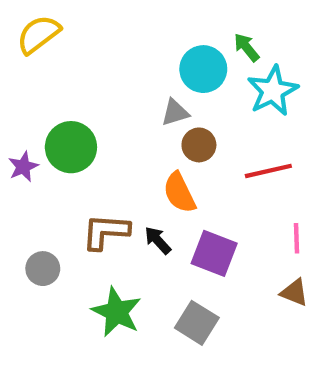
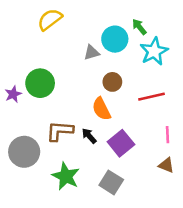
yellow semicircle: (38, 34) -> (50, 19), moved
gray triangle: (175, 112) -> (92, 53), moved
purple square: (214, 253) -> (121, 143), turned 30
gray circle: (43, 269) -> (24, 152), size x1.6

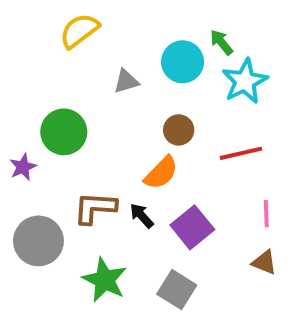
gray triangle: (92, 53) -> (126, 81), moved
purple star: (13, 94) -> (23, 167), moved
orange semicircle: (101, 109) -> (161, 173), turned -110

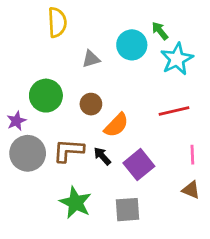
yellow semicircle: (79, 31) -> (57, 22), turned 124
brown circle: (179, 130) -> (91, 104), moved
gray circle: (38, 241) -> (28, 153), moved
gray square: (177, 290) -> (128, 210), turned -36

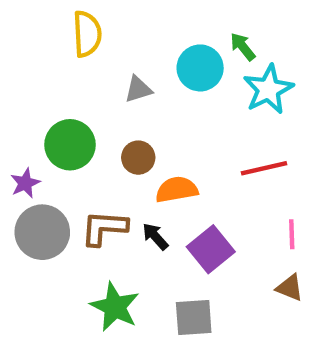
orange semicircle: (116, 125) -> (177, 190), turned -144

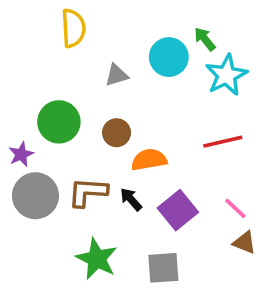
pink line: (292, 234) -> (235, 208), moved, turned -45

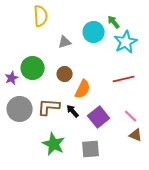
purple star: (21, 154) -> (12, 78), moved
orange semicircle: (149, 160) -> (83, 89), turned 126

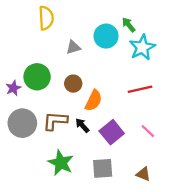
brown triangle: (136, 135) -> (143, 174), moved

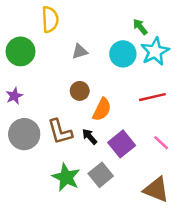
cyan circle: (106, 36) -> (123, 54), moved
green circle: (37, 77) -> (20, 51), moved
brown L-shape: (55, 121) -> (60, 132), turned -110
gray square: (103, 168) -> (101, 175), moved, turned -35
brown triangle: (143, 174) -> (156, 190), size x1.6

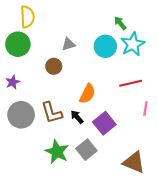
yellow semicircle: (50, 19) -> (27, 17), moved
brown circle: (80, 91) -> (54, 66), moved
pink line: (161, 143) -> (145, 108), moved, turned 56

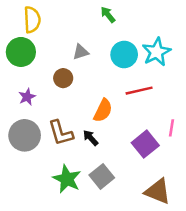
green arrow: (120, 23) -> (108, 15), moved
purple star: (13, 82) -> (27, 97), moved
red line: (131, 83) -> (139, 91), moved
purple square: (104, 123) -> (145, 144), moved

